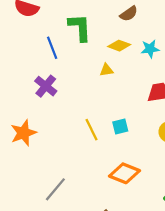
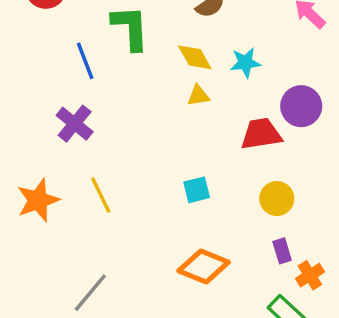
yellow diamond: (119, 46) -> (195, 57), turned 40
yellow triangle: (106, 70) -> (198, 96), moved
yellow line: (92, 130) -> (101, 195), moved

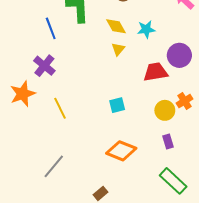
yellow triangle: (198, 96) -> (118, 49), turned -40
orange star: (38, 200) -> (23, 94), moved
orange cross: (310, 275) -> (185, 101), moved

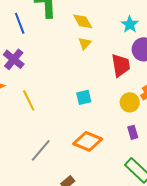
cyan star: (146, 29) -> (130, 24), moved, turned -30
red trapezoid: (155, 72) -> (121, 65), turned 90
gray line: (54, 166) -> (41, 150), moved

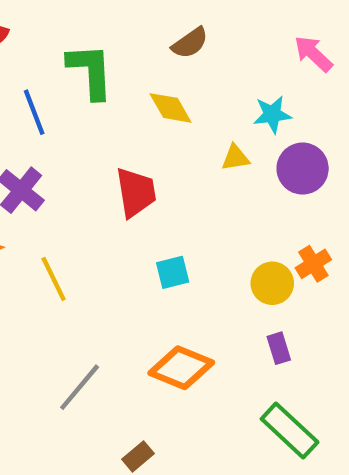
cyan star: (130, 24) -> (272, 114), turned 30
yellow triangle: (85, 43) -> (235, 158), moved, turned 40
red trapezoid: (121, 65) -> (136, 192), moved

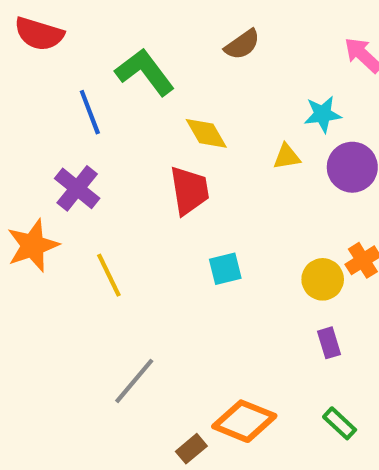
green L-shape: (90, 71) -> (145, 72), turned -34
yellow diamond: (170, 108) -> (206, 133), moved
orange diamond: (181, 368) -> (244, 421), moved
green rectangle: (290, 430) -> (340, 423), size x0.6

